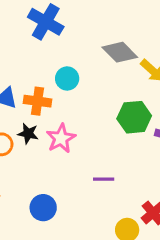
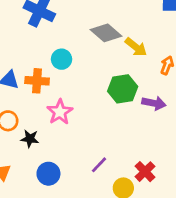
black star: (28, 133) -> (30, 139), moved
purple line: (104, 179) -> (99, 165), moved, turned -42

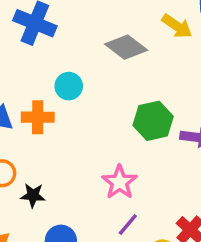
yellow arrow: (136, 47) -> (177, 26), moved
pink star: (60, 112) -> (119, 182), moved

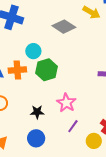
green hexagon: (153, 121) -> (47, 70), moved
black star: (33, 195) -> (37, 112), moved

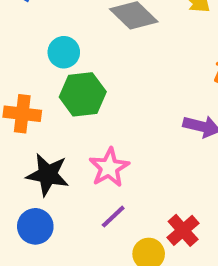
orange cross: (17, 70) -> (22, 114), moved
black star: (37, 112) -> (48, 175), size x1.5

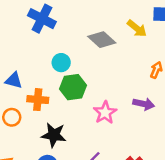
pink star: (109, 168) -> (105, 113), moved

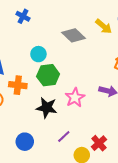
blue cross: (42, 19) -> (23, 16), size x0.6
black star: (54, 135) -> (47, 108), moved

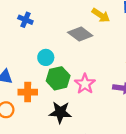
yellow arrow: (104, 26) -> (101, 15), moved
pink star: (75, 98) -> (85, 84), moved

